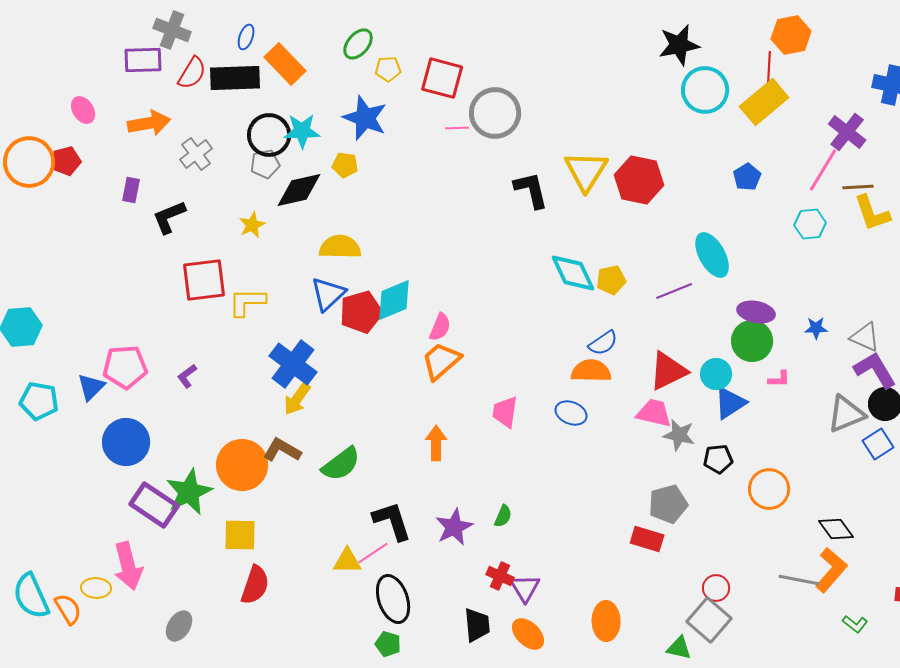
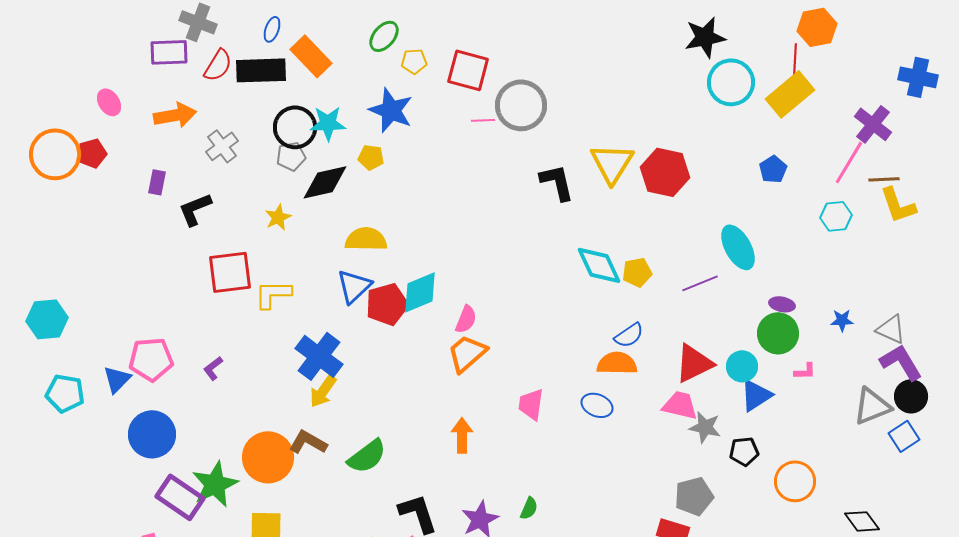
purple ellipse: (756, 312) -> (782, 304), size x0.7

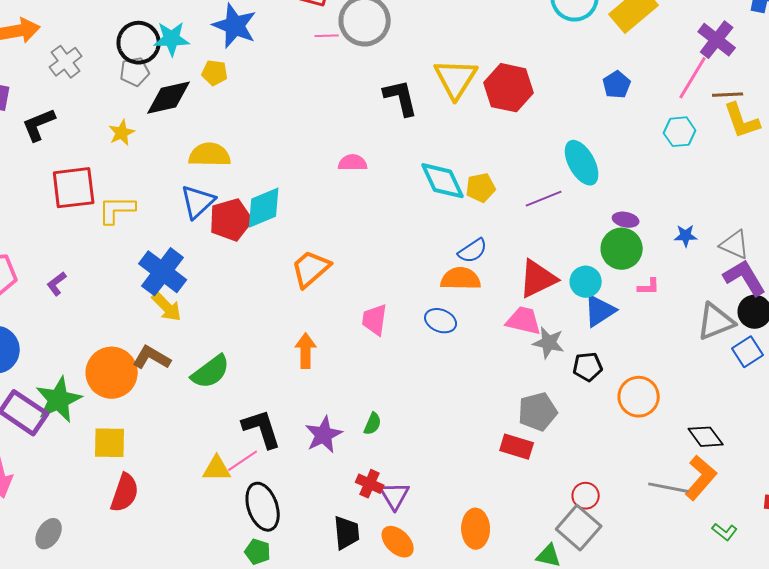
pink semicircle: (466, 319) -> (353, 163), moved, turned -112
yellow arrow: (323, 391) -> (167, 307), turned -80

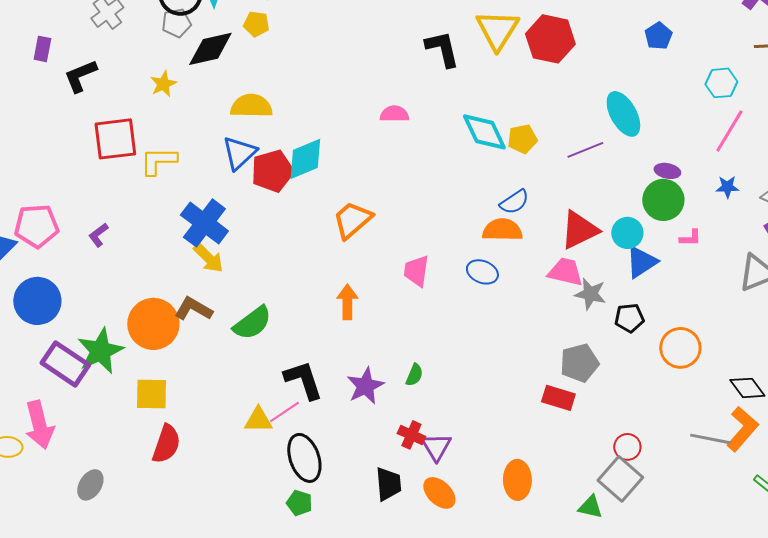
pink line: (693, 78) -> (729, 131), moved

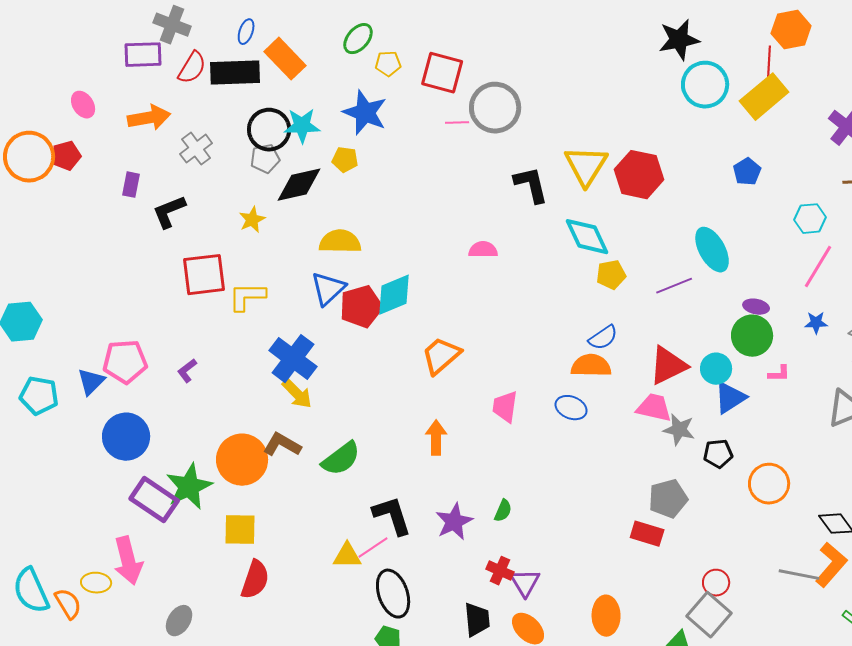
cyan diamond: (484, 132) -> (587, 237), moved

